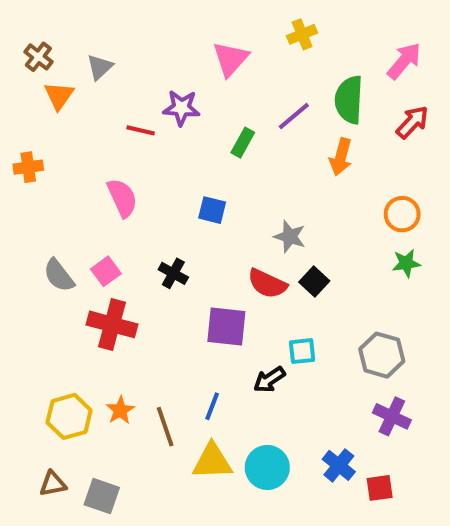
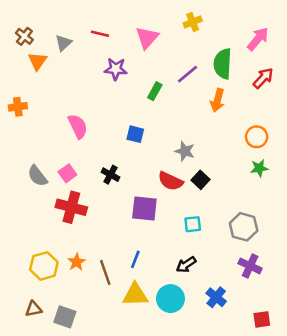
red line: (141, 130) -> (100, 34), moved
black arrow: (269, 380) -> (186, 265), moved
red square: (380, 488) -> (262, 319), moved

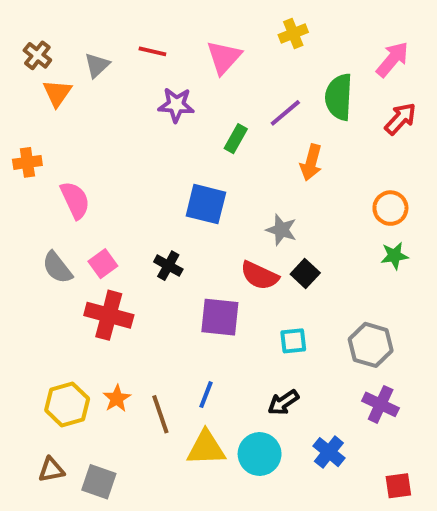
orange arrow: (217, 100) -> (311, 162), moved
pink semicircle: (78, 126) -> (75, 200), moved
blue square: (135, 134) -> (206, 204), size x1.5

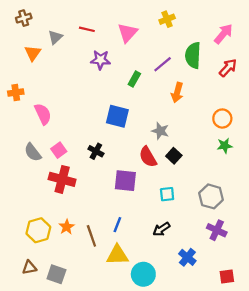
brown cross: (37, 55) -> (24, 18), moved, turned 35
red semicircle: (260, 275) -> (148, 157), turned 35
cyan circle: (260, 454) -> (143, 274), moved

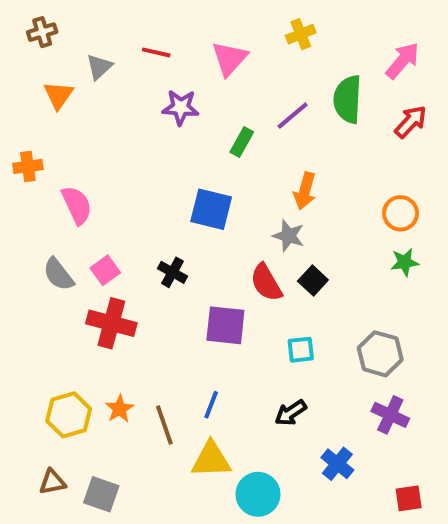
orange arrow: (177, 93) -> (305, 191), moved

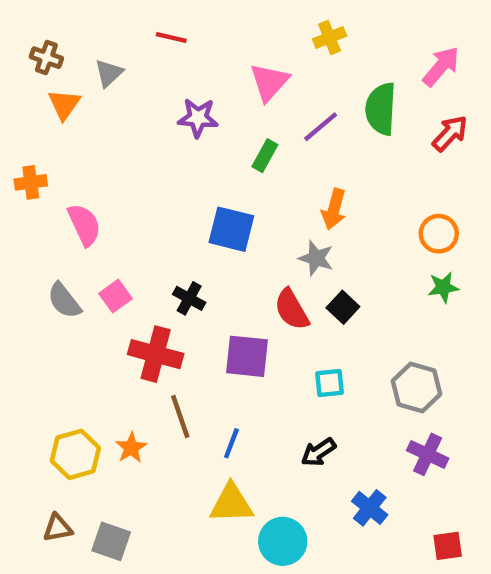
brown cross: (42, 32) -> (46, 58), moved, turned 36
red line: (156, 52) -> (171, 37), moved
pink triangle: (229, 59) -> (269, 82), moved
red cross: (111, 323) -> (156, 354), moved
brown line: (164, 425) -> (180, 416), moved

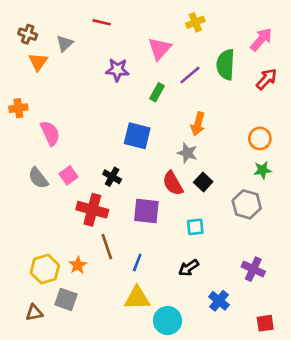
gray hexagon: (416, 388) -> (247, 204), moved
gray square: (111, 541) -> (66, 299), moved

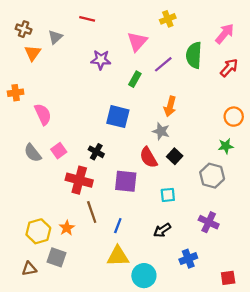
orange circle: (260, 138) -> (234, 117), moved
purple cross: (253, 269) -> (209, 222), moved
blue cross: (219, 301) -> (188, 259), turned 30

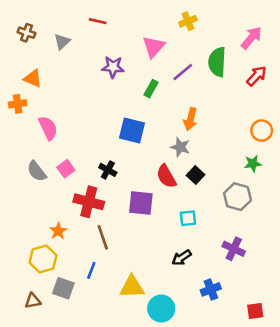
orange triangle: (33, 53) -> (33, 78), moved, turned -42
blue line: (118, 226) -> (91, 270), moved
orange star: (67, 228) -> (58, 231), moved

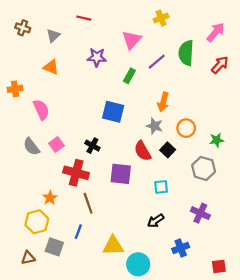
orange triangle: (33, 78) -> (51, 67), moved
orange circle: (262, 131) -> (186, 128), moved

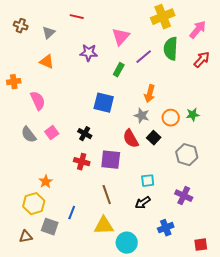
yellow cross: (161, 18) -> (163, 17), moved, size x1.6
green star: (217, 140) -> (193, 115), moved
red cross: (76, 173) -> (82, 162), moved, size x0.7
cyan square: (161, 187) -> (148, 181), moved
brown line: (88, 203) -> (107, 195), moved

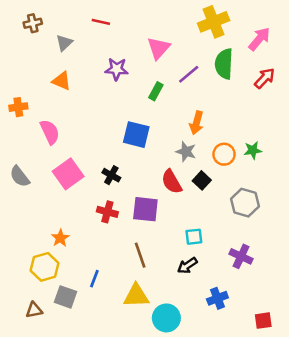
brown cross: (21, 26) -> (33, 23), moved, turned -32
pink square: (52, 133) -> (68, 174), size x1.6
gray semicircle: (29, 135) -> (20, 176), moved

